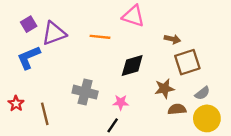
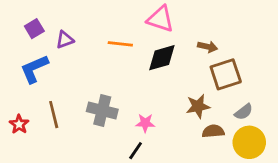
purple triangle: (54, 33) -> (65, 40), size x0.6
black diamond: (132, 66) -> (162, 58), moved
brown line: (45, 114) -> (54, 115), moved

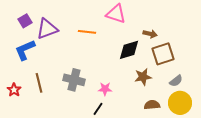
purple triangle: (65, 40) -> (47, 29), size x1.6
black diamond: (162, 58) -> (129, 50), moved
brown semicircle: (213, 131) -> (152, 105), moved

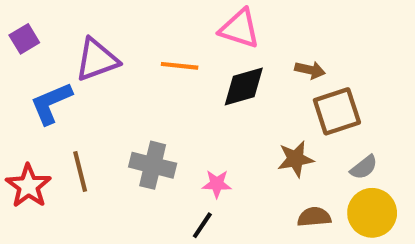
purple square: (25, 21) -> (24, 39), moved
black diamond: (129, 50) -> (244, 87), moved
red star: (14, 90) -> (28, 186), size x1.5

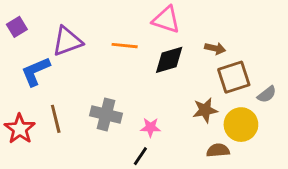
gray semicircle: (364, 167) -> (267, 94), moved
yellow circle: (372, 213) -> (241, 125), moved

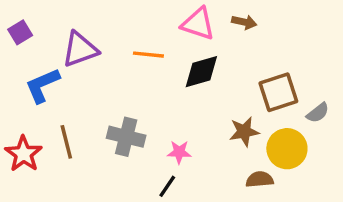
brown arrow: (215, 48) -> (244, 22), moved

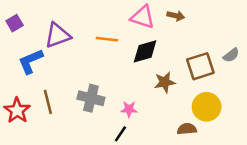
gray semicircle: (318, 113) -> (231, 55), moved
brown star: (244, 132) -> (165, 82), moved

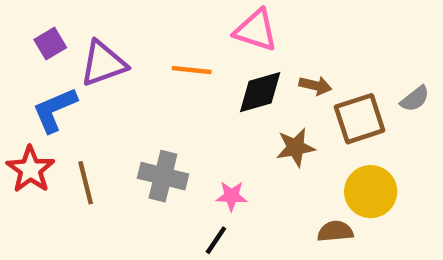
brown arrow: (176, 16) -> (315, 86), moved
purple square: (15, 23) -> (50, 44), moved
red star: (17, 110) -> (30, 169), moved

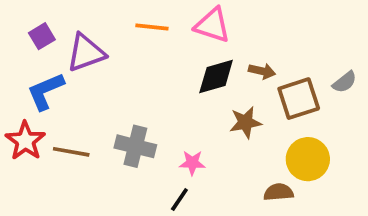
orange line: (192, 70) -> (152, 27), moved
brown line: (86, 183) -> (71, 152), turned -66

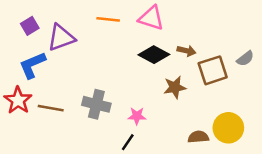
black diamond: (216, 77) -> (154, 55), turned 44
yellow circle: (308, 159) -> (228, 128), moved

